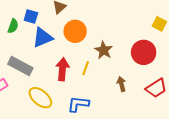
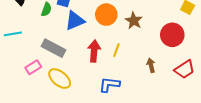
brown star: (104, 50) -> (134, 21), moved
yellow ellipse: (40, 98) -> (60, 79), moved

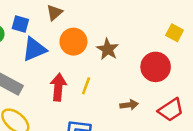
brown arrow: (151, 65) -> (129, 105), turned 96

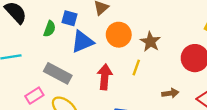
yellow line: (86, 86) -> (136, 67), moved

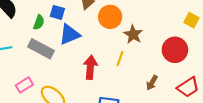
orange circle: (119, 35) -> (110, 17), moved
gray rectangle: (58, 73) -> (41, 49), moved
brown arrow: (170, 93) -> (152, 83), turned 128

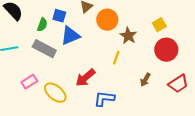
yellow square: (191, 20) -> (159, 25), moved, turned 32
red arrow: (90, 67) -> (85, 78), moved, turned -135

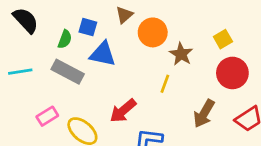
blue triangle: (70, 36) -> (103, 54), turned 35
brown arrow: (145, 80) -> (204, 113), size x1.5

